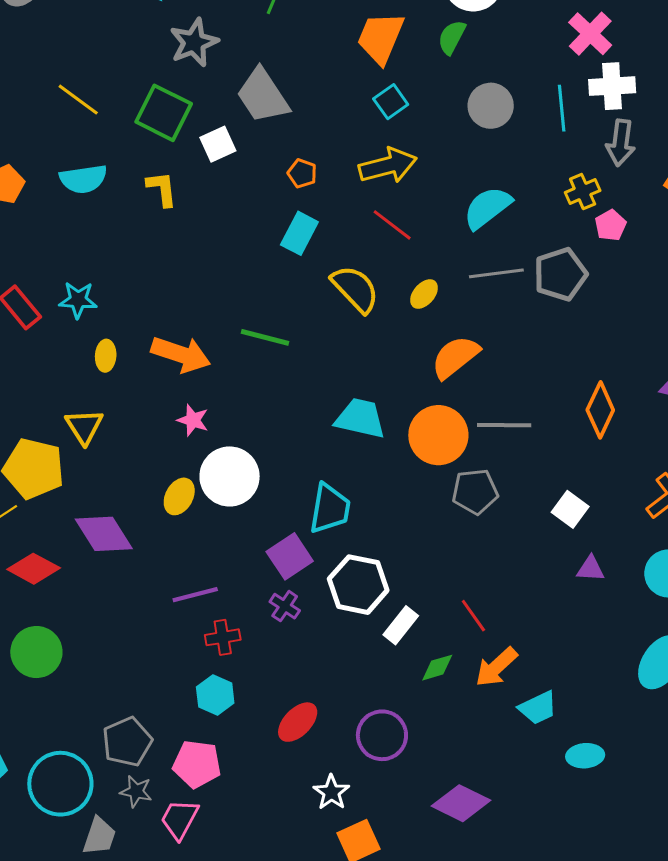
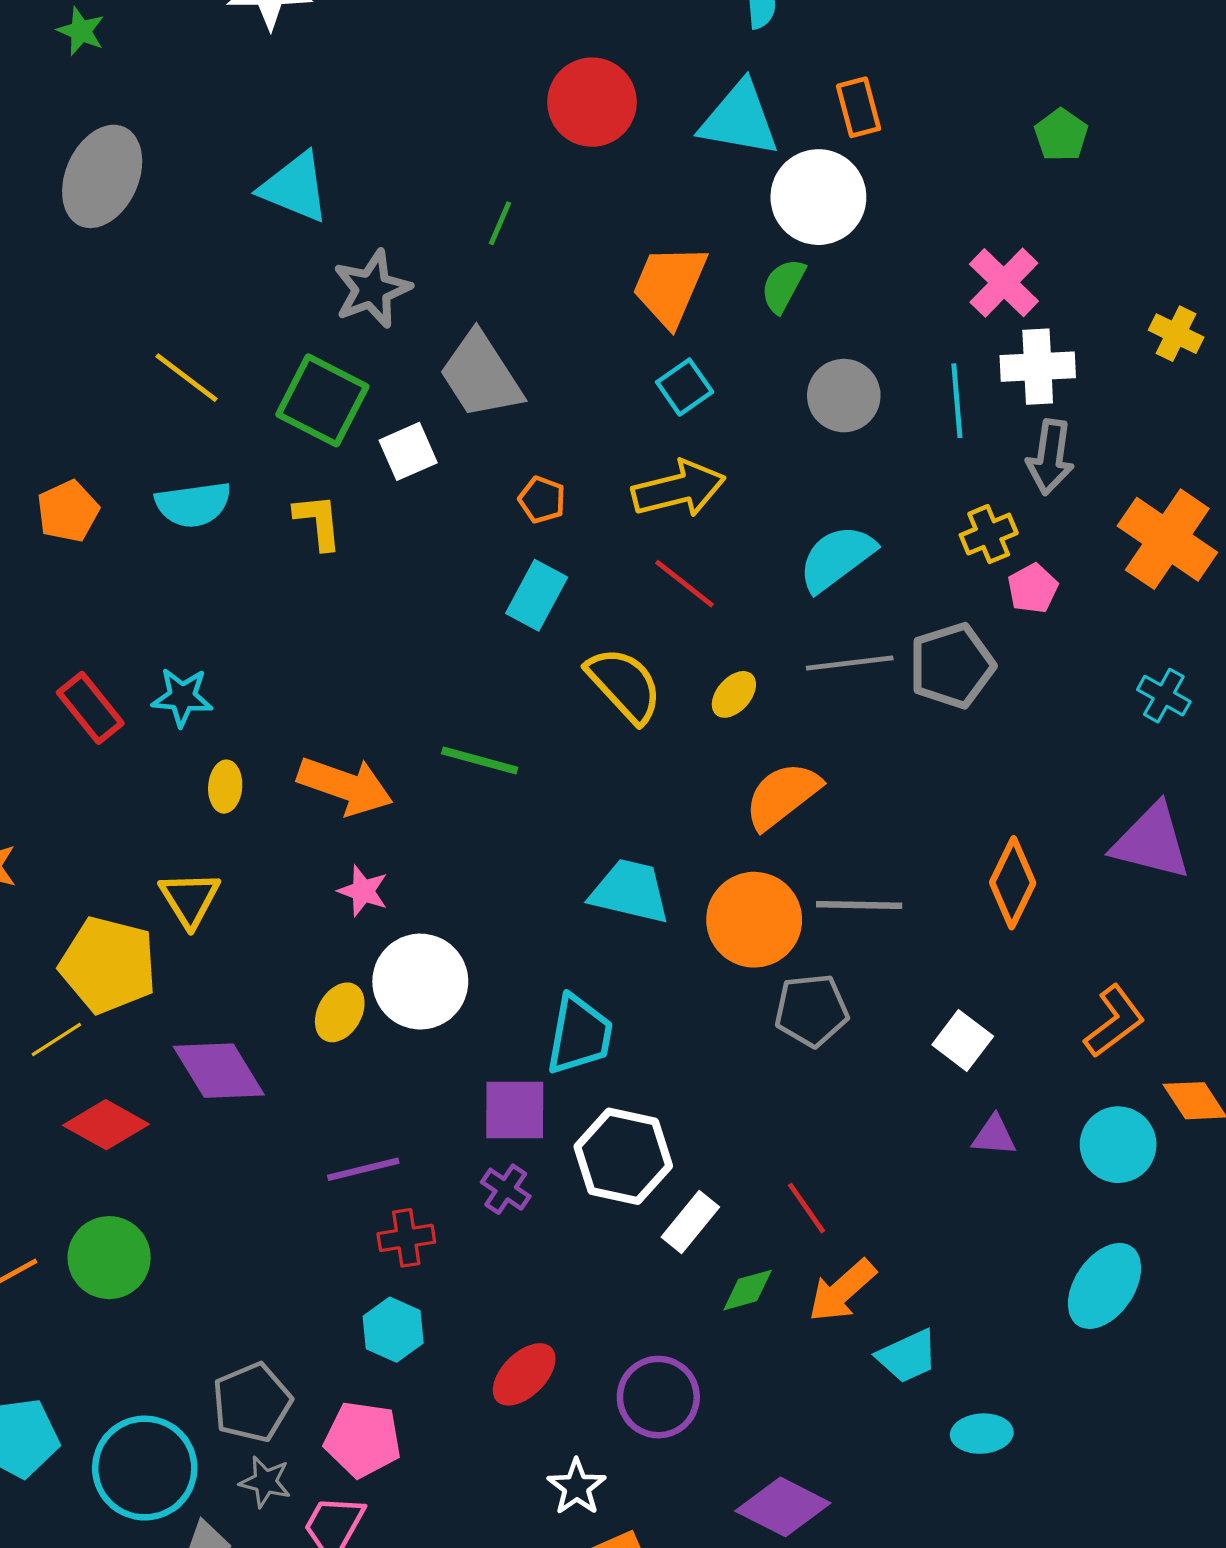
purple square: (290, 556) -> (515, 1110), turned 33

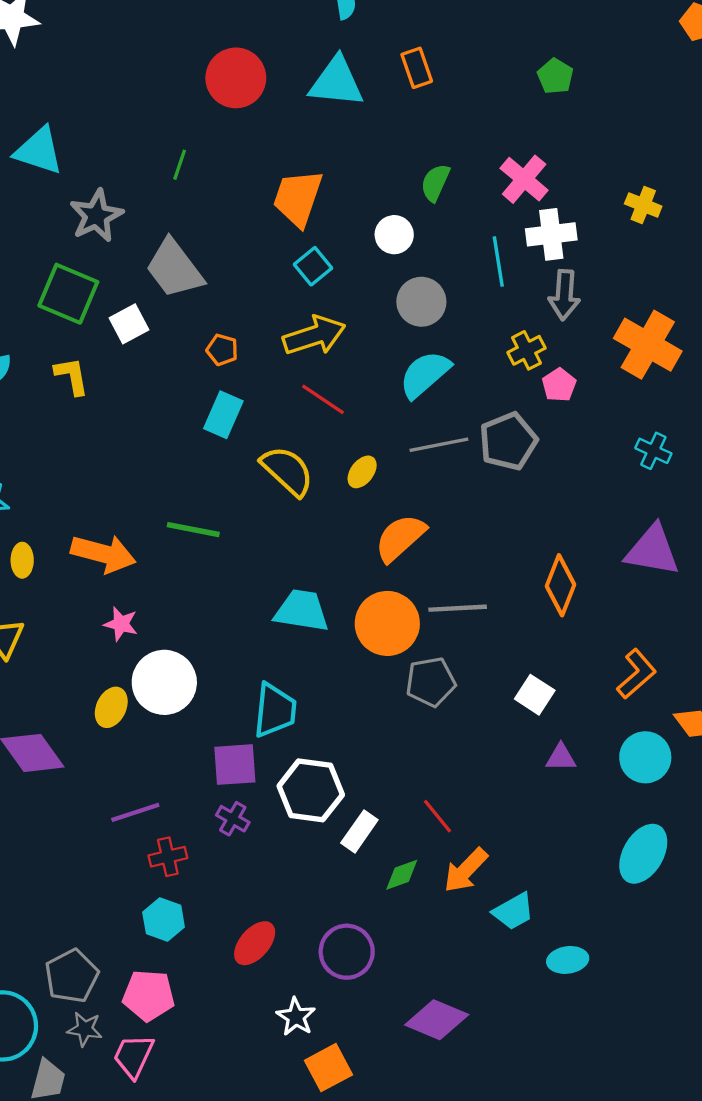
white circle: (818, 197) -> (394, 235), moved, size x0.6
green semicircle: (783, 286) -> (435, 183), moved
gray circle: (844, 396) -> (421, 302), moved

